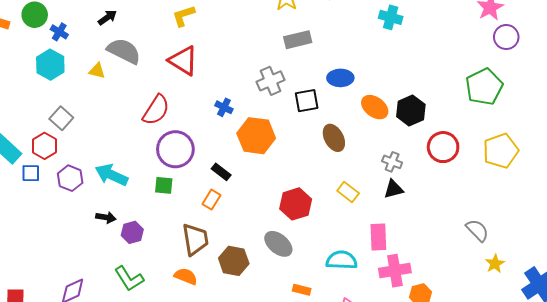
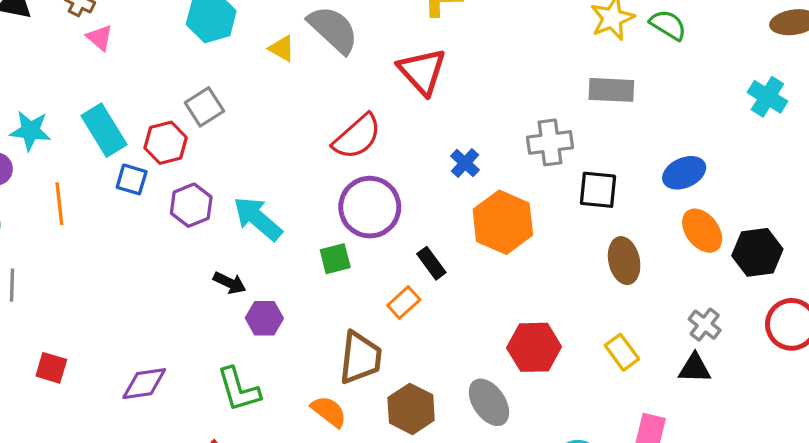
blue ellipse: (340, 78) -> (684, 173), moved, turned -40
green square: (164, 185) -> (335, 259), turned -36

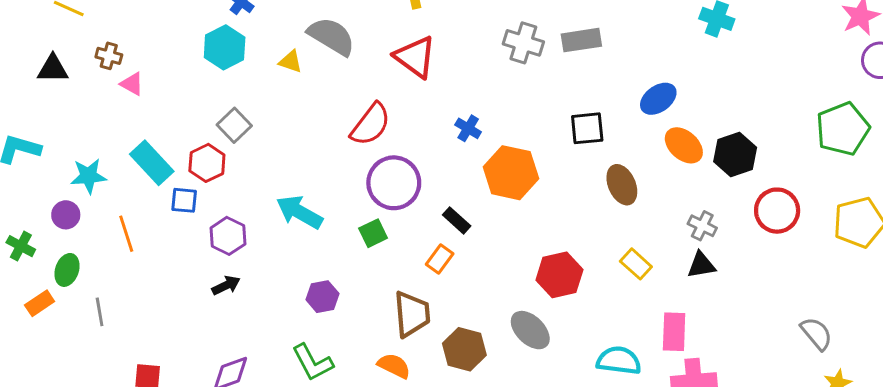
gray cross: (550, 142) -> (523, 43), moved, turned 36
purple hexagon: (191, 205) -> (228, 236), moved
black arrow: (230, 283) -> (226, 285), moved, turned -40

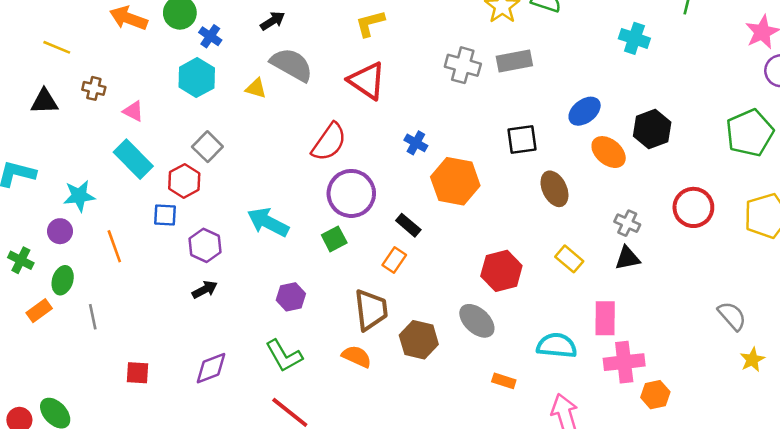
pink triangle: (132, 84) -> (133, 111), moved
black hexagon: (735, 154) -> (652, 129), moved
cyan rectangle: (152, 163) -> (133, 159), moved

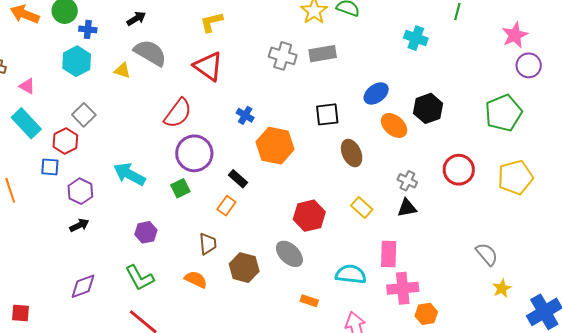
blue cross: (210, 36) -> (88, 29), turned -30
brown trapezoid: (371, 310) -> (208, 244), size x0.7
red square: (137, 373) -> (20, 313), moved

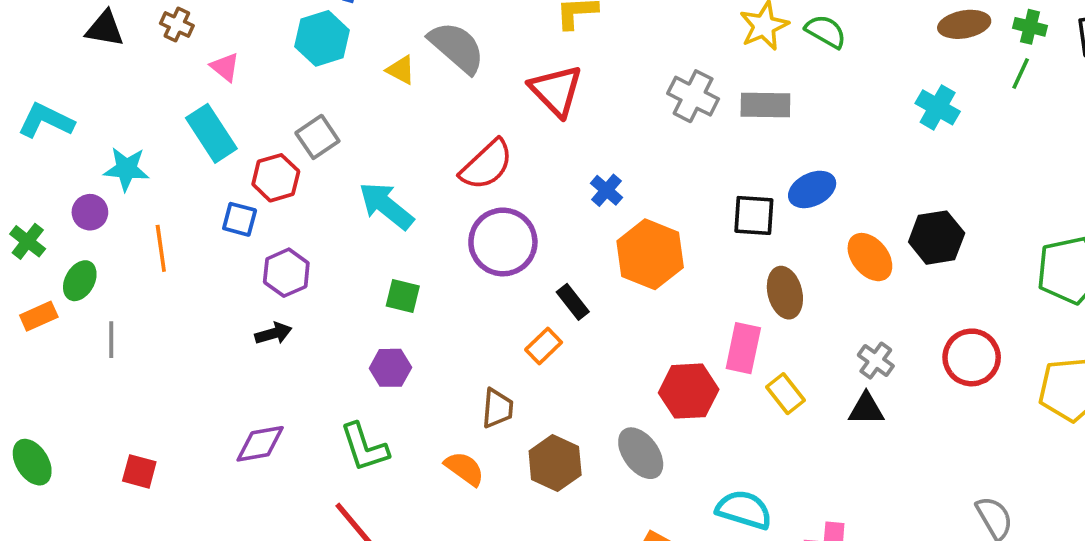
blue ellipse: (376, 93) -> (812, 189), moved
cyan arrow: (129, 174) -> (386, 206), moved
green square: (180, 188) -> (403, 296), moved, turned 30
pink rectangle: (389, 254) -> (743, 348), moved

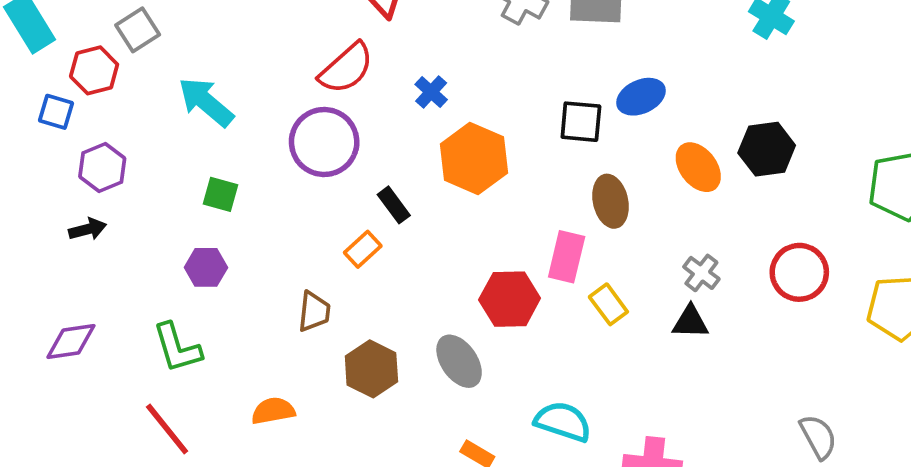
red semicircle: (487, 165) -> (346, 68), moved
orange semicircle: (464, 469) -> (273, 411), moved, turned -48

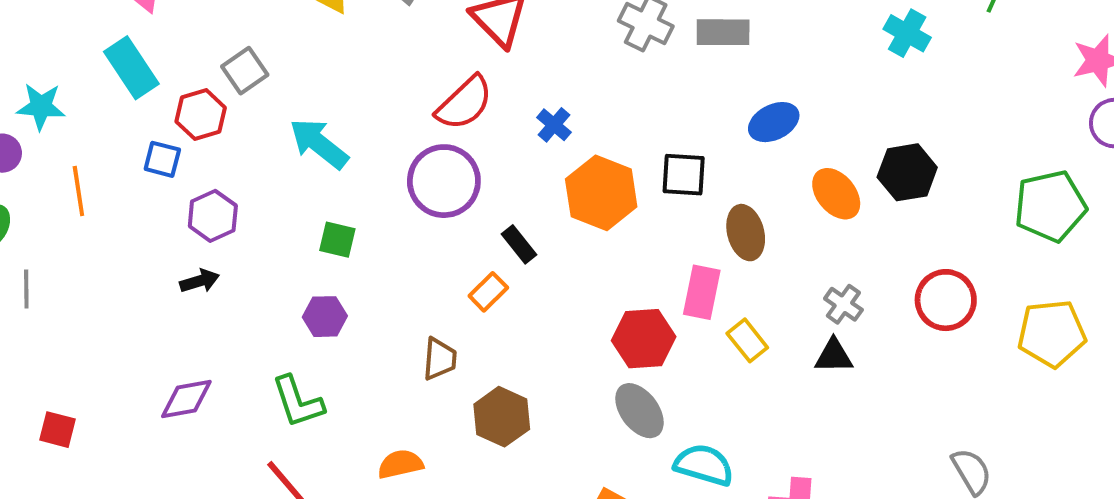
black square: (581, 122) -> (684, 175), moved
gray ellipse: (459, 361) -> (639, 411), moved

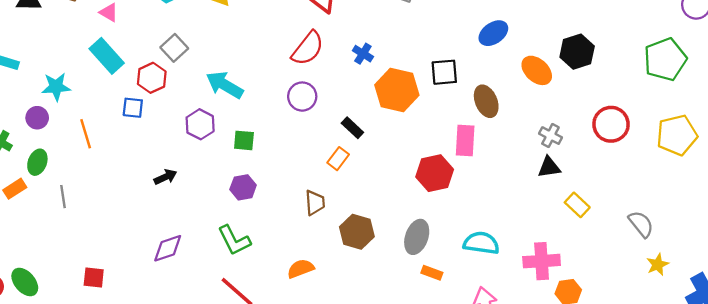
purple circle: (444, 181) -> (302, 97), size x0.7
purple hexagon: (213, 216) -> (200, 124), moved
yellow rectangle: (747, 340) -> (577, 205), moved
gray ellipse: (639, 411) -> (417, 237), moved, turned 64

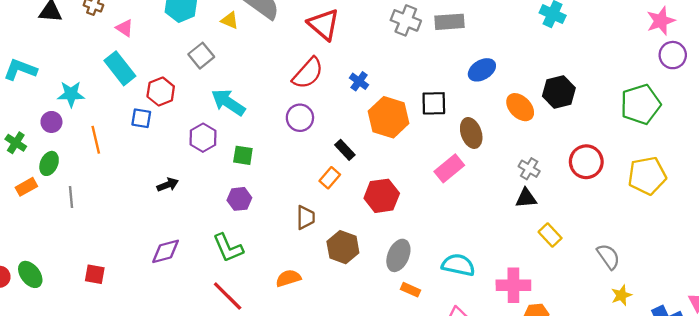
gray square: (174, 48) -> (201, 56), moved
pink rectangle: (465, 141) -> (449, 168), turned 44
red hexagon: (435, 173) -> (382, 196), moved

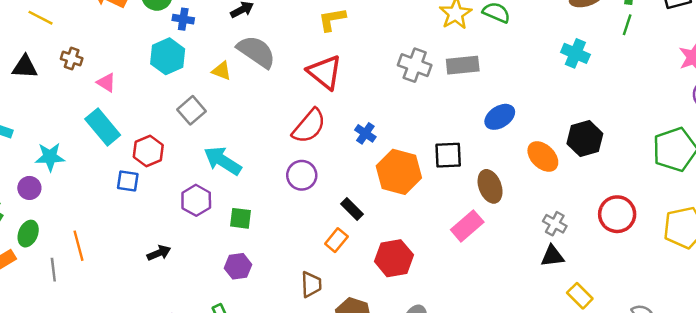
orange line: (96, 140) -> (78, 246), moved

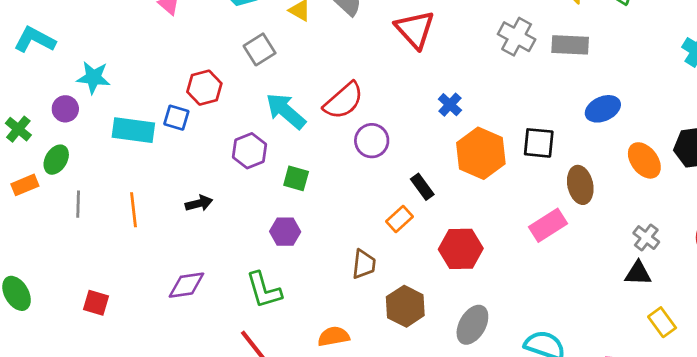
red semicircle: (309, 126) -> (344, 101), moved
cyan rectangle: (103, 127) -> (133, 130), moved, turned -51
orange line: (78, 246) -> (134, 210), moved

